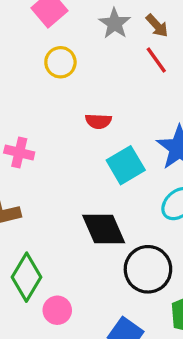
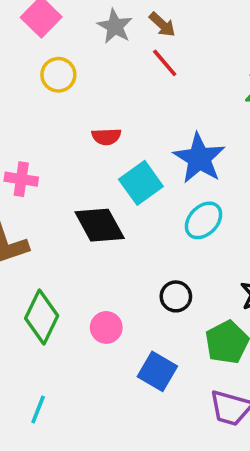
black diamond: (104, 229) -> (100, 225), moved
black circle: (148, 269) -> (176, 296), size x0.6
pink circle: (57, 310) -> (106, 327), moved

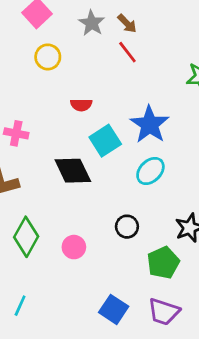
blue square: (157, 371) -> (114, 309), moved

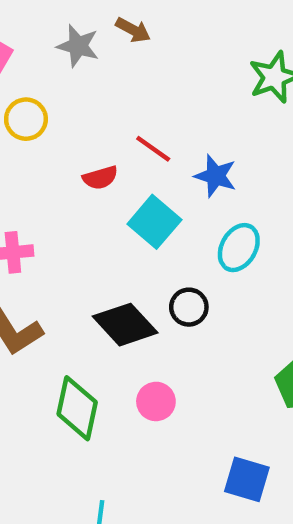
red line: (127, 52) -> (153, 149), moved
blue star: (150, 125) -> (216, 176), size x0.7
black diamond: (73, 171) -> (125, 325), moved
black circle: (127, 227) -> (189, 307), moved

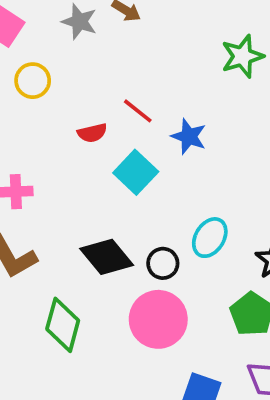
cyan ellipse: (239, 248) -> (210, 238), moved
black circle: (189, 307) -> (163, 263), moved
pink circle: (156, 401) -> (158, 319), moved, size x1.8

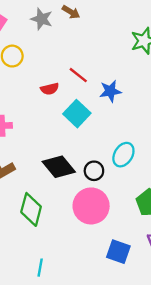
blue star: (189, 136) -> (110, 91), turned -30

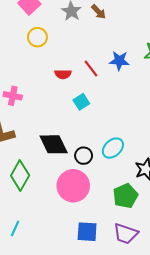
blue star: (110, 91) -> (119, 61), moved
cyan square: (77, 114) -> (81, 102), size x0.7
blue square: (118, 252) -> (87, 232), turned -30

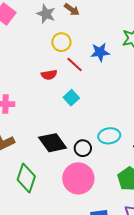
yellow circle: (37, 37) -> (61, 42), moved
cyan ellipse: (113, 148) -> (109, 136), turned 45

